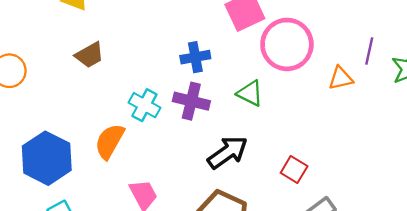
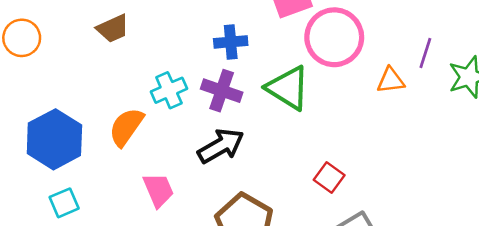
green triangle: (250, 93) -> (288, 88), size x1.5
cyan cross: (144, 105) -> (169, 90), turned 32
black arrow: (228, 152) -> (221, 146), moved

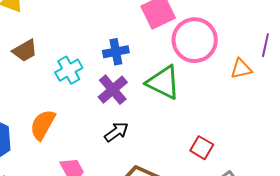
cyan cross: (169, 90) -> (69, 70), moved
purple cross: (222, 91) -> (113, 90), turned 36
black arrow: (221, 146) -> (116, 132), size x0.7

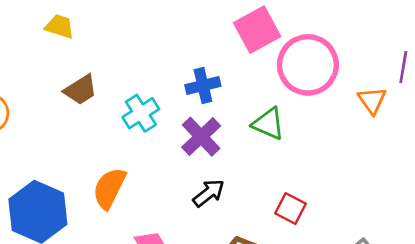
orange triangle: (241, 69) -> (372, 100), turned -50
green triangle: (163, 82) -> (268, 124), size x0.7
red square: (202, 148) -> (291, 209), moved

